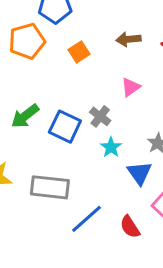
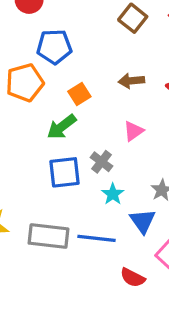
green arrow: (25, 116) -> (62, 127), moved
blue square: (65, 127) -> (64, 172), turned -32
blue line: (87, 219) -> (97, 238), moved, turned 48
red semicircle: (130, 227) -> (133, 278), turned -30

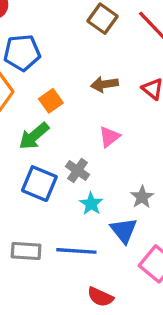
blue square: (64, 172) -> (39, 184), turned 32
gray rectangle: (49, 236) -> (26, 251), size x0.7
red semicircle: (133, 278) -> (100, 297), moved

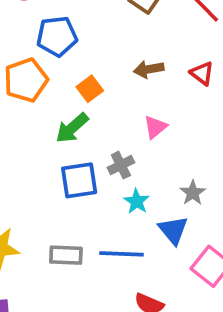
gray cross: (78, 171) -> (121, 165), turned 30
blue square: (39, 184) -> (79, 180), turned -30

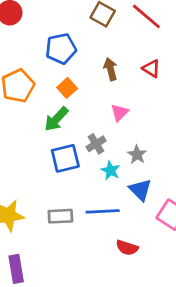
blue pentagon: (57, 36) -> (61, 49), moved
brown arrow: (149, 69) -> (110, 69), turned 90
gray star: (193, 193) -> (137, 155), moved

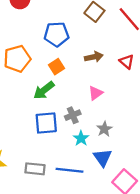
brown arrow: (110, 69) -> (94, 57), turned 84

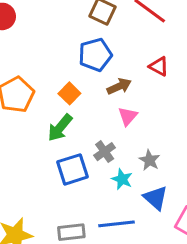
blue pentagon: (56, 34) -> (95, 55), moved
brown arrow: (94, 57) -> (119, 86), moved

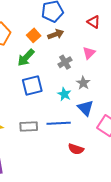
brown arrow: (119, 86) -> (56, 34), moved
pink triangle: (128, 116) -> (89, 53), moved
gray cross: (105, 152) -> (65, 62), moved

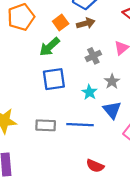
red semicircle: (76, 149) -> (95, 166), moved

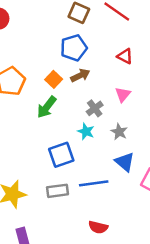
blue square: (54, 79) -> (61, 155), moved
cyan star: (89, 92) -> (86, 131), moved
red semicircle: (95, 166) -> (98, 227), moved

